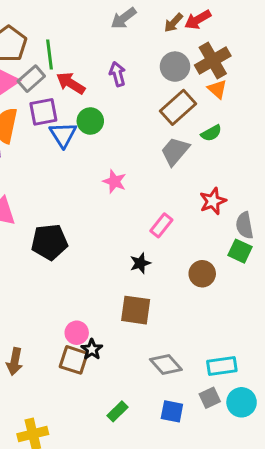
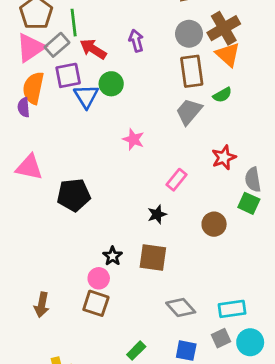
orange triangle: (217, 89) -> (228, 55), size x1.4
brown rectangle: (178, 107) -> (192, 71), turned -56
black star: (92, 349) -> (113, 256), moved

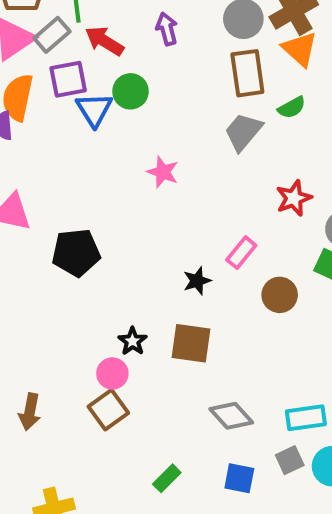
pink rectangle: (176, 180) -> (241, 253), moved
brown square: (96, 303) -> (108, 410), turned 36

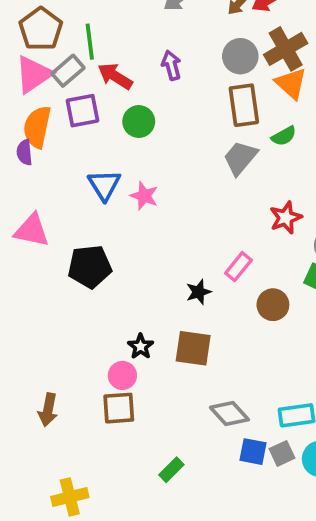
blue triangle: (94, 109) -> (104, 185), moved
pink star: (163, 172) -> (144, 196), moved
brown square: (108, 410) -> (119, 408), turned 32
blue square: (239, 478) -> (253, 452), moved

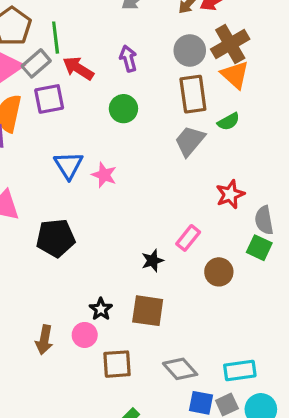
green circle: (139, 121) -> (123, 109), moved
brown square: (119, 408) -> (117, 364), moved
brown arrow: (48, 410) -> (44, 340), moved

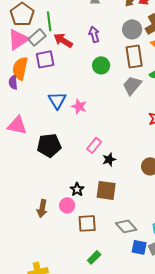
green circle: (123, 109) -> (101, 65), moved
pink rectangle: (188, 238) -> (94, 145), moved

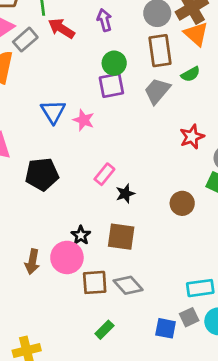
gray rectangle: (37, 37) -> (25, 40), moved
purple square: (45, 59) -> (111, 85), moved
pink circle: (67, 205) -> (67, 257), size x1.5
gray diamond: (126, 226) -> (128, 285), moved
blue square: (139, 247) -> (166, 328), moved

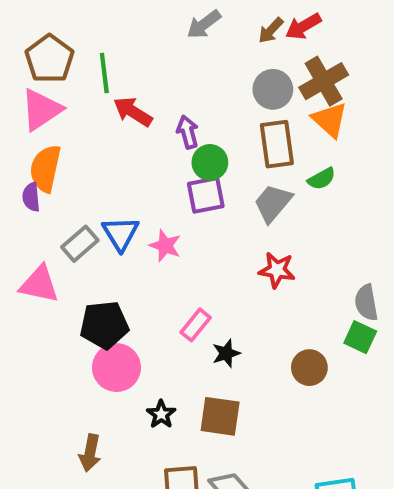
purple arrow: (104, 20) -> (188, 132), moved
gray rectangle: (25, 40) -> (80, 244), moved
red star: (192, 137) -> (277, 270), moved, turned 30
pink circle: (67, 257) -> (116, 368), moved

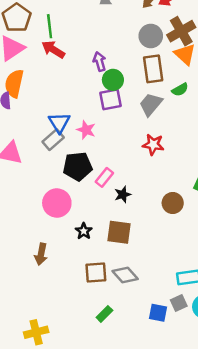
red arrow: (133, 112) -> (53, 49), moved
gray rectangle: (80, 244) -> (53, 140), moved
black pentagon: (104, 325) -> (78, 166), moved

